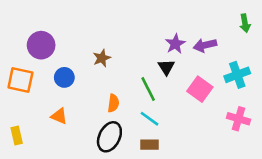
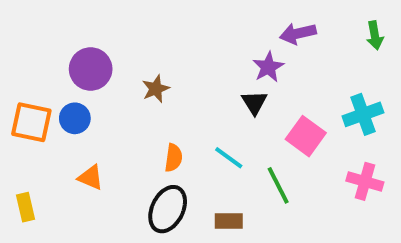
purple circle: (41, 45) -> (91, 69), moved
purple arrow: (205, 45) -> (298, 33), moved
blue circle: (64, 77) -> (75, 118), moved
green line: (148, 89) -> (278, 185), moved
cyan line: (149, 119) -> (229, 158), moved

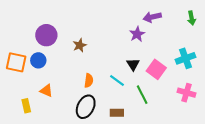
black triangle: (254, 103) -> (133, 64), moved
yellow rectangle: (25, 207) -> (26, 106), moved

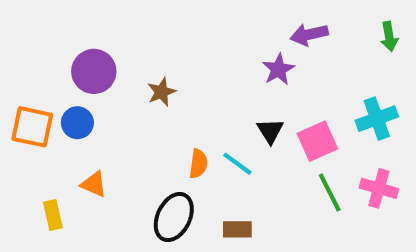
pink square: (156, 69) -> (317, 141), turned 30
orange semicircle: (89, 81) -> (198, 164), moved
green line: (142, 95) -> (330, 192), moved

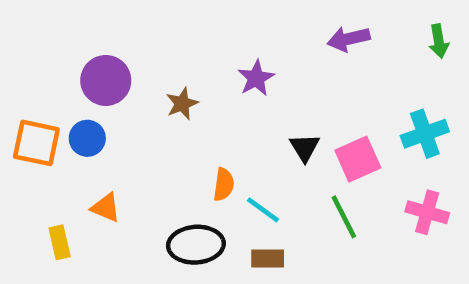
purple star: (278, 69) -> (256, 78), moved
cyan line: (237, 164) -> (263, 210), moved
green line: (330, 192) -> (344, 217), moved
black ellipse: (174, 217) -> (196, 245), turned 60

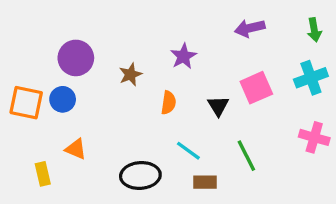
cyan cross: (425, 134) -> (311, 78), moved
pink square: (358, 159) -> (256, 88), moved
orange semicircle: (224, 185) -> (169, 103), moved
pink cross: (427, 212) -> (314, 137), moved
brown rectangle: (268, 259) -> (205, 182), moved

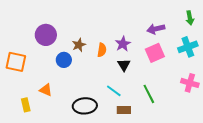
purple arrow: (250, 28) -> (156, 29), moved
purple star: (183, 56) -> (123, 44), moved
blue circle: (63, 99) -> (64, 60), moved
orange semicircle: (169, 103) -> (102, 50), moved
black triangle: (218, 106) -> (124, 65), moved

